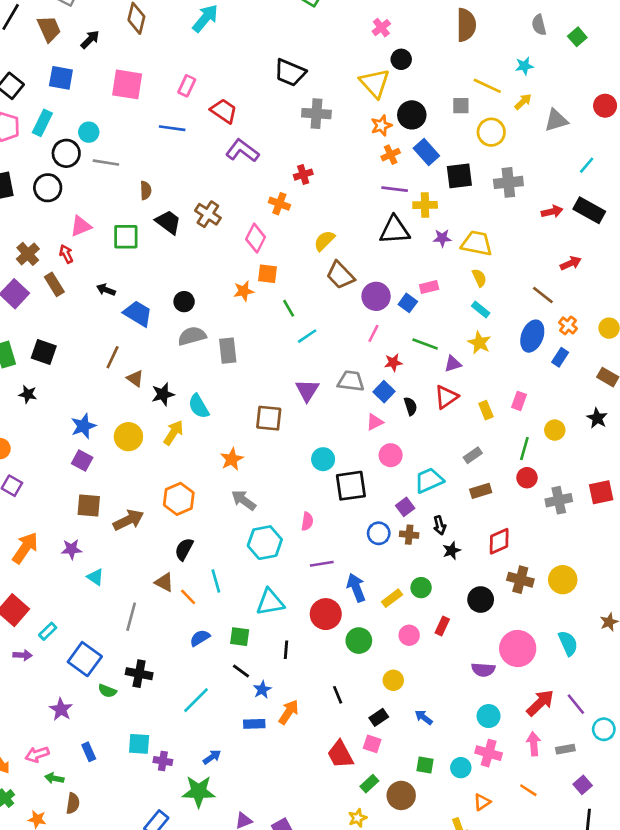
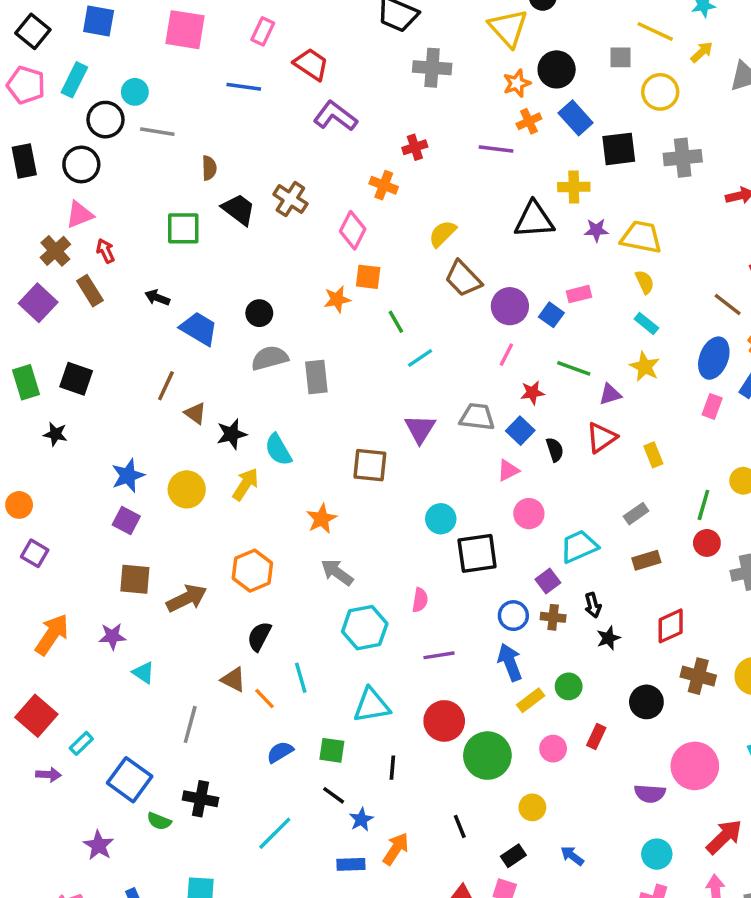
purple line: (395, 189) -> (496, 149), moved
pink triangle: (81, 226) -> (80, 215), moved
pink rectangle: (519, 401) -> (712, 406), moved
blue arrow: (356, 588) -> (510, 662), moved
green circle: (359, 641) -> (487, 756), size x1.4

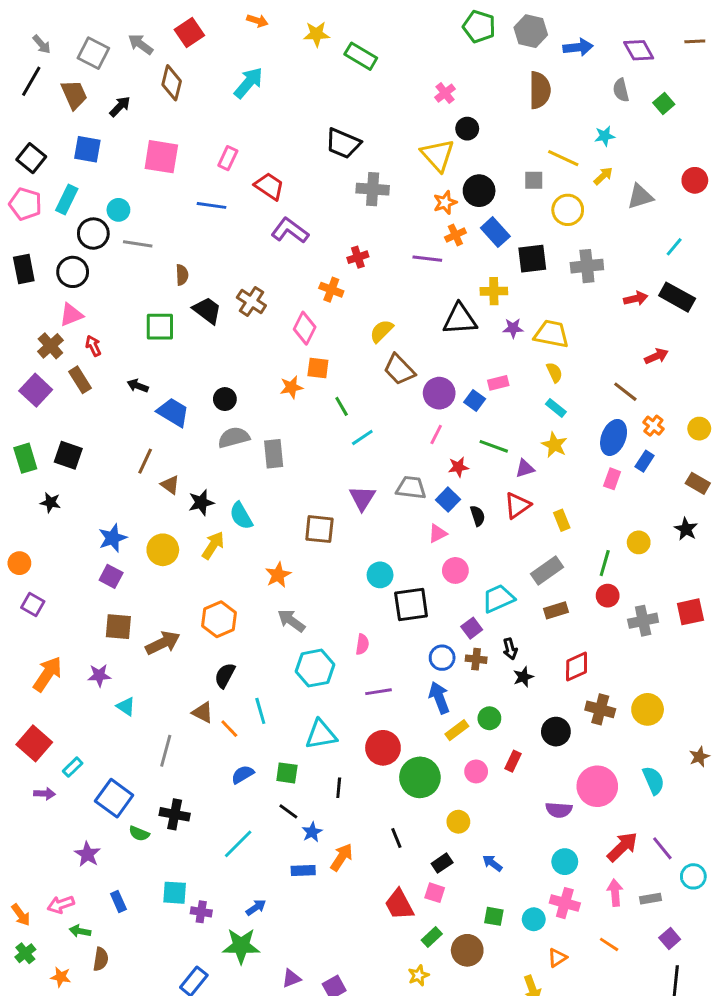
gray rectangle: (636, 514) -> (547, 570), size x1.5

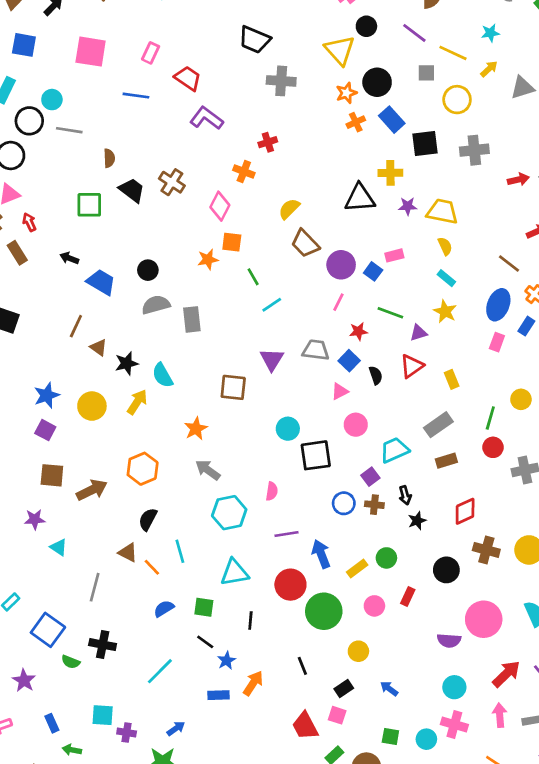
purple line: (427, 259) -> (414, 33), moved, turned 30
blue arrow: (439, 698) -> (321, 554), moved
green arrow: (80, 931) -> (72, 750), moved

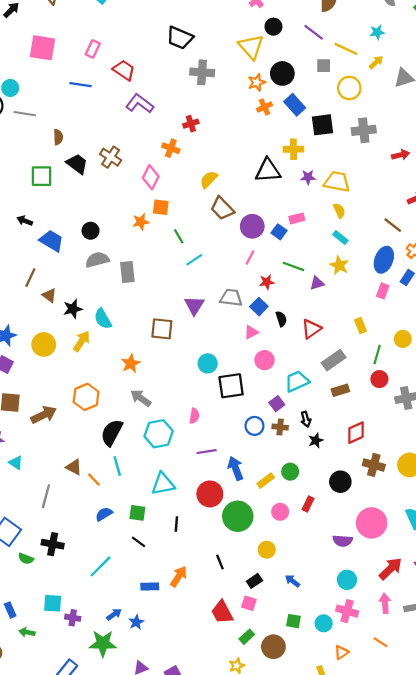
red triangle: (412, 366) -> (311, 329), moved
yellow rectangle: (452, 379) -> (360, 326), moved
black semicircle: (148, 519) -> (112, 433), moved, size x1.4
blue star: (227, 661) -> (136, 622), moved

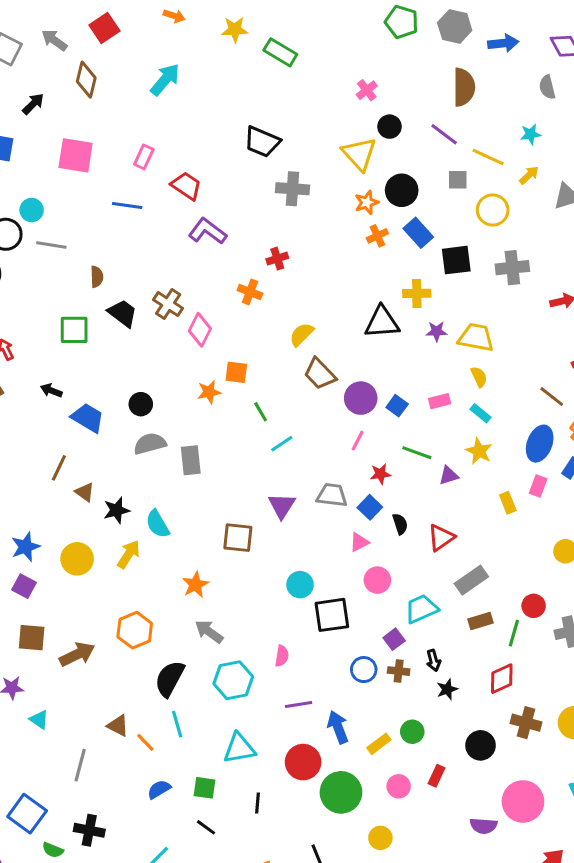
pink diamond: (151, 177) -> (200, 330), moved
pink rectangle: (297, 218) -> (440, 401), moved
yellow rectangle: (360, 326) -> (508, 503), moved
green line: (377, 355) -> (514, 633), moved

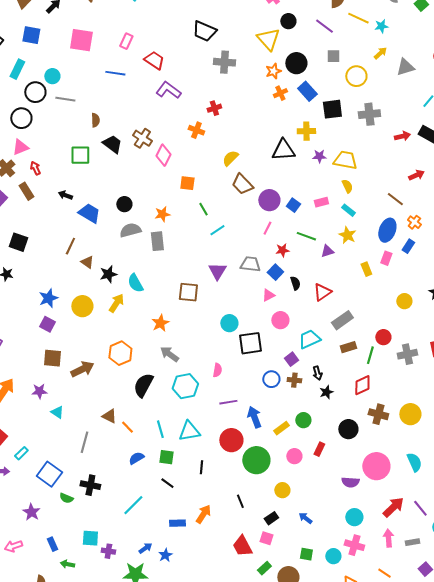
yellow line: (488, 157) -> (358, 18), moved
orange star: (209, 392) -> (162, 214), moved
cyan line: (177, 724) -> (160, 429), moved

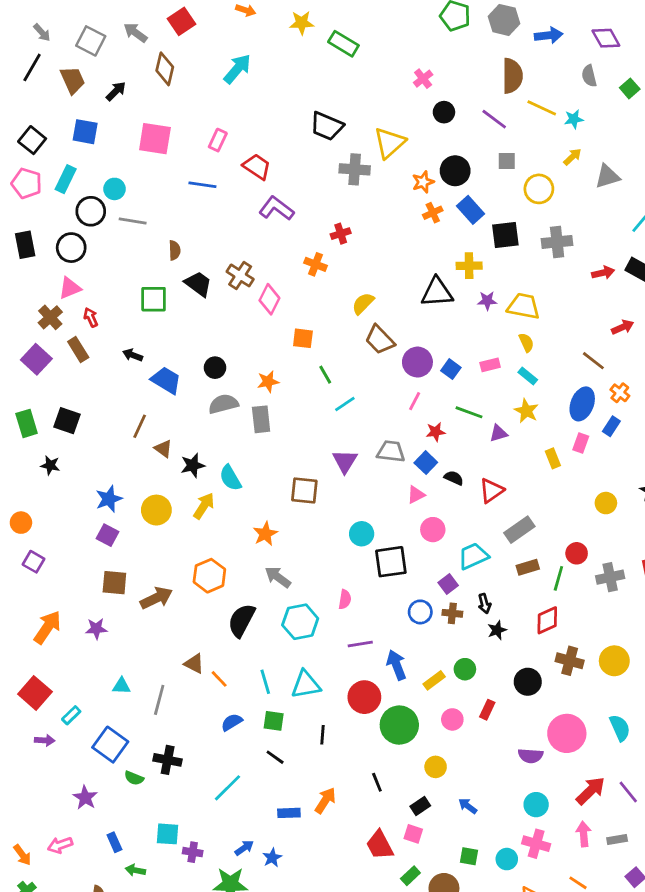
yellow triangle: (268, 39) -> (390, 143), moved, turned 30
black semicircle: (295, 283) -> (454, 478), turned -48
cyan triangle: (57, 412) -> (121, 686), moved, turned -32

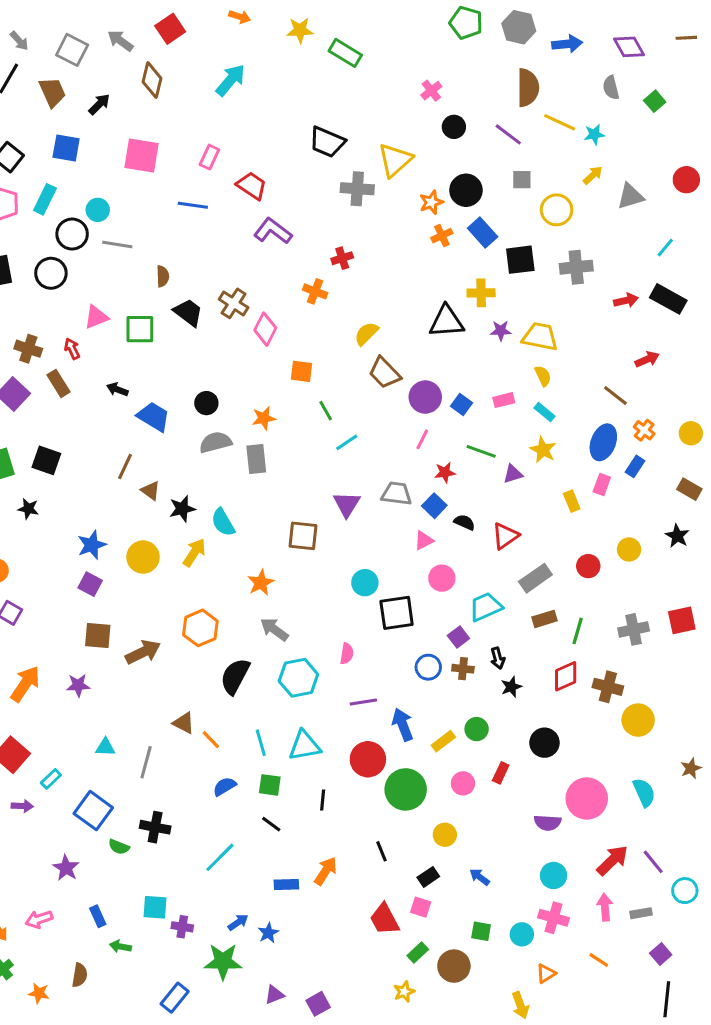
pink triangle: (70, 288) -> (96, 317), moved
brown cross: (50, 317) -> (28, 349), turned -30
red circle: (577, 553) -> (588, 566), moved
brown cross: (570, 661) -> (608, 687), moved

